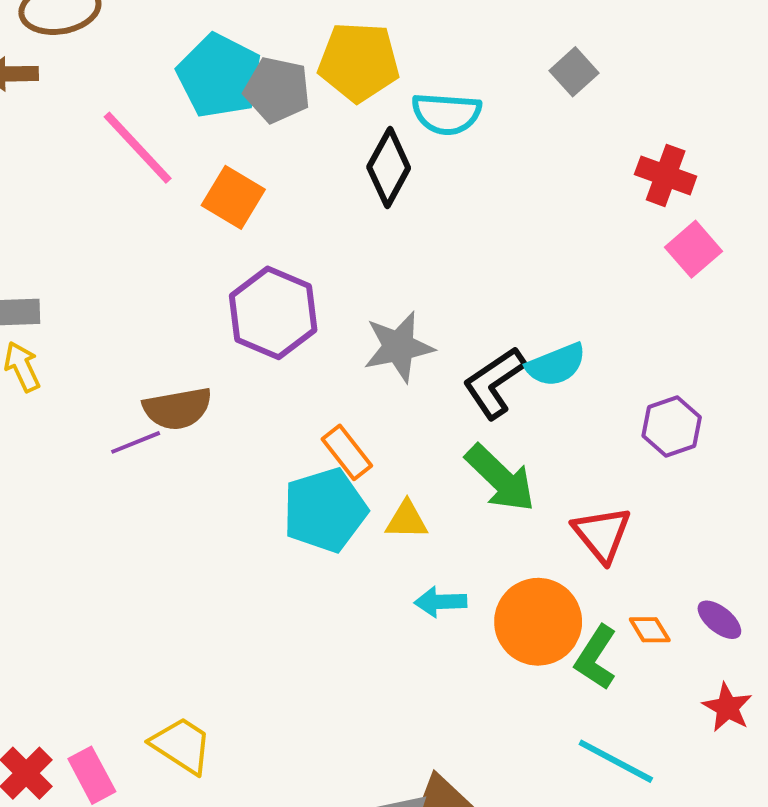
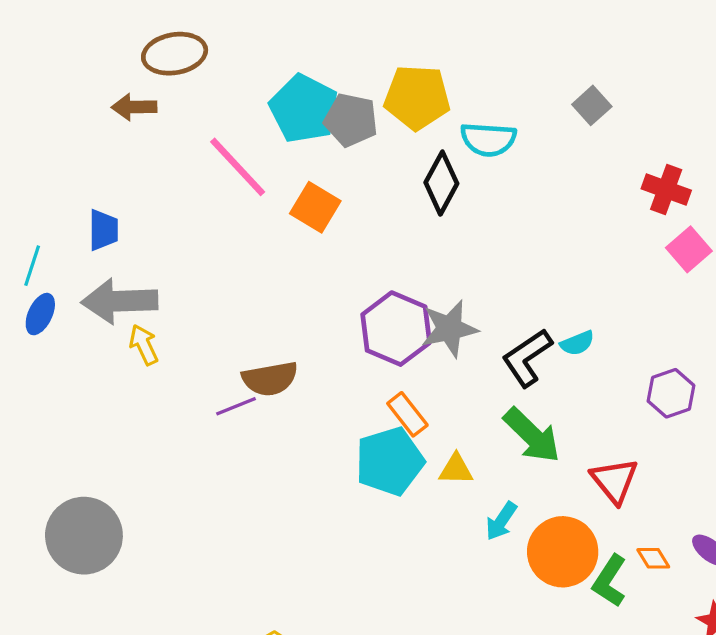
purple hexagon: (273, 313) -> (396, 329), moved
cyan semicircle: (556, 365) -> (577, 343), size x0.7
cyan arrow: (440, 602) -> (501, 521), moved, turned -54

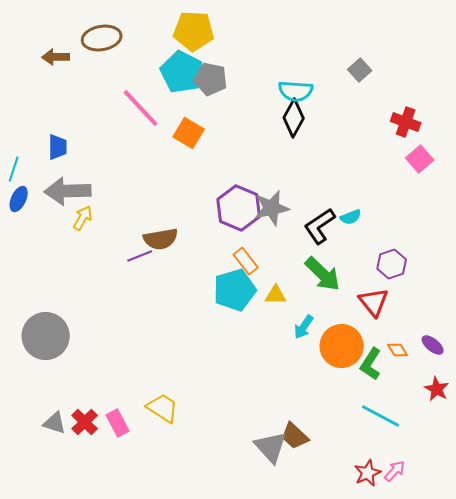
yellow pentagon: (417, 97) -> (194, 31), moved
brown arrow: (134, 107) -> (56, 57), moved
black diamond: (441, 183) -> (294, 118), moved
yellow arrow: (144, 345) -> (83, 218), turned 55
purple hexagon: (671, 393) -> (392, 264), moved

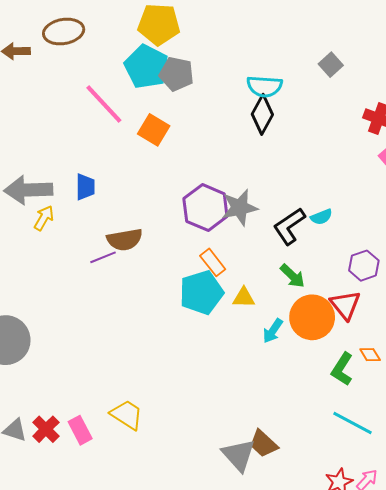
blue trapezoid: (58, 147) -> (85, 187), moved
green arrow: (323, 274) -> (292, 276), size x0.7
orange circle: (342, 346) -> (312, 317), moved

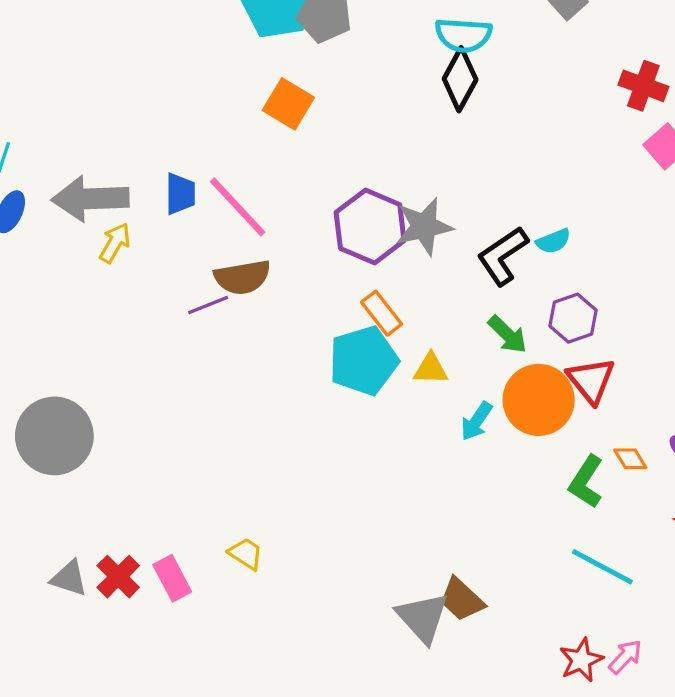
pink line: (104, 104) -> (238, 207), moved
purple hexagon: (364, 266) -> (573, 318), moved
yellow trapezoid: (127, 415) -> (246, 554), size x0.7

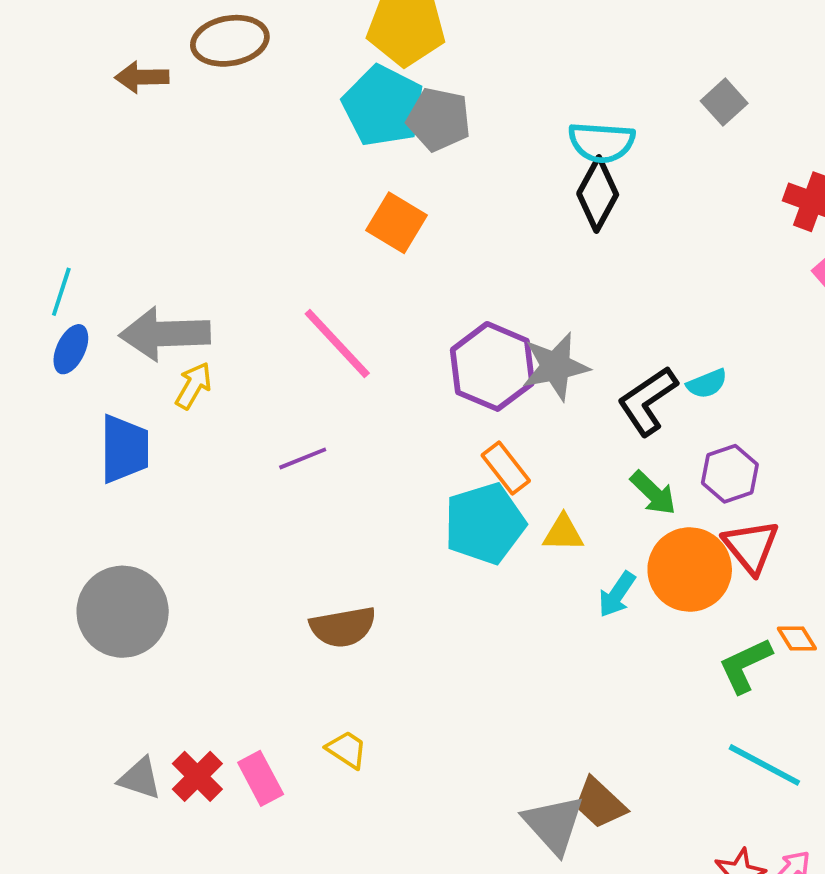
blue trapezoid: (180, 194) -> (125, 449), moved, size x1.4
brown semicircle: (242, 277) -> (343, 627), moved
green L-shape: (586, 482) -> (745, 665), turned 32

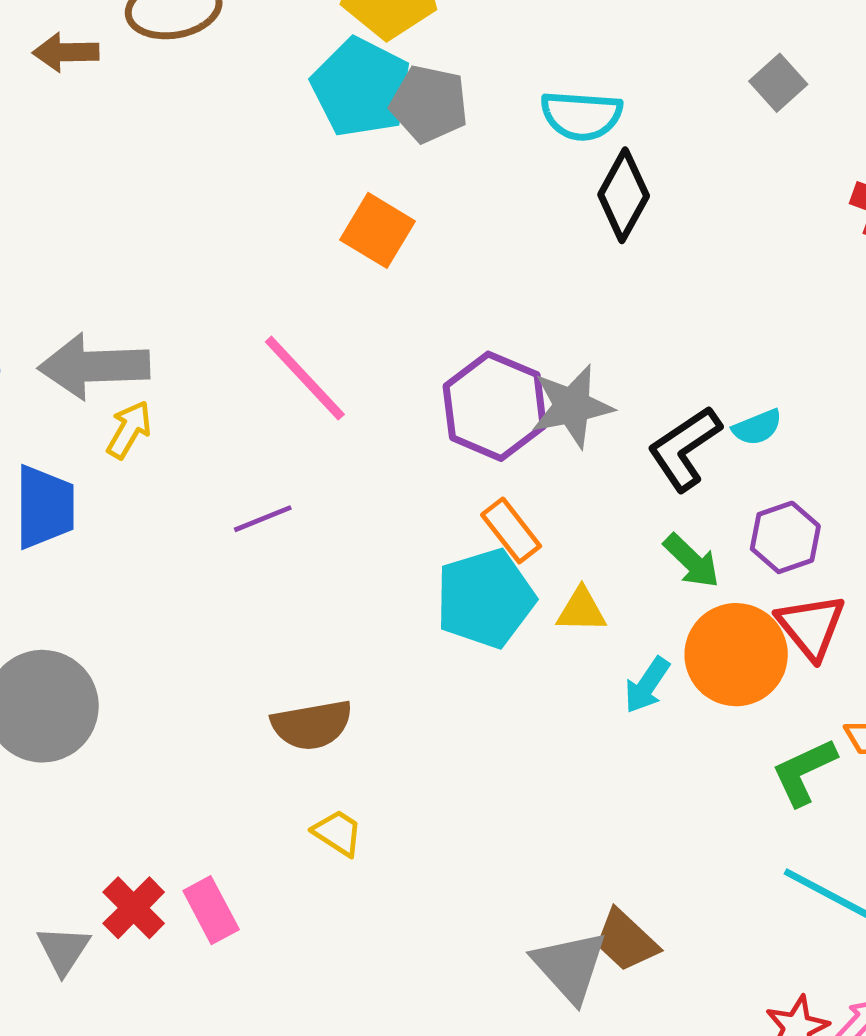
cyan semicircle: (602, 142) -> (581, 116), moved
yellow trapezoid: (347, 750) -> (338, 833), moved
gray triangle: (140, 778) -> (63, 950), moved, turned 45

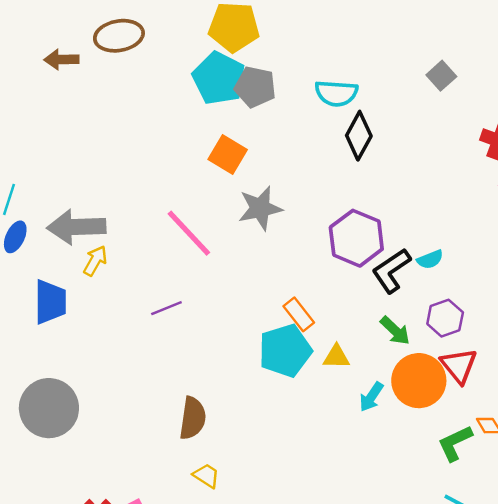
purple hexagon: (495, 406) -> (356, 238), moved
gray star: (572, 406) -> (260, 208), moved
brown semicircle: (312, 725) -> (193, 418), turned -72

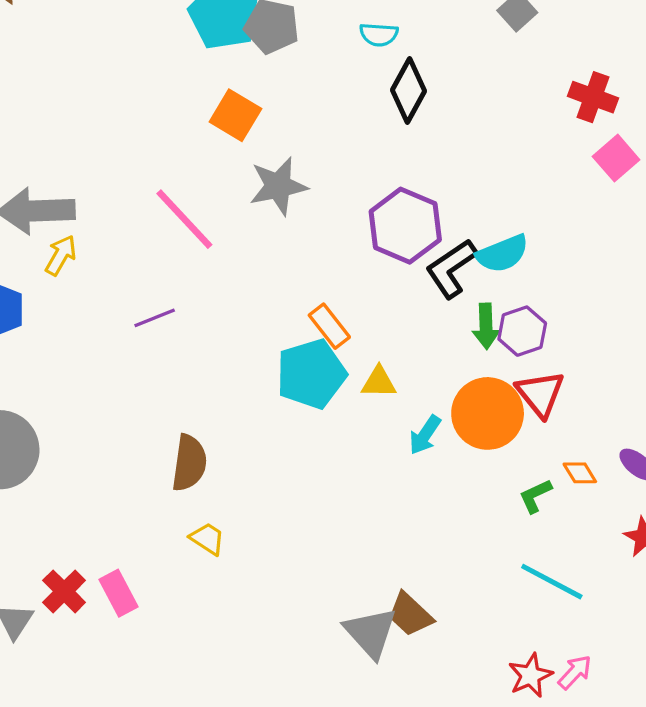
cyan semicircle: (336, 93) -> (379, 35), size x0.7
cyan semicircle: (430, 259) -> (502, 254), size x1.5
green arrow: (395, 331) -> (486, 326), moved, turned 44
green L-shape: (455, 443) -> (535, 496), size x0.7

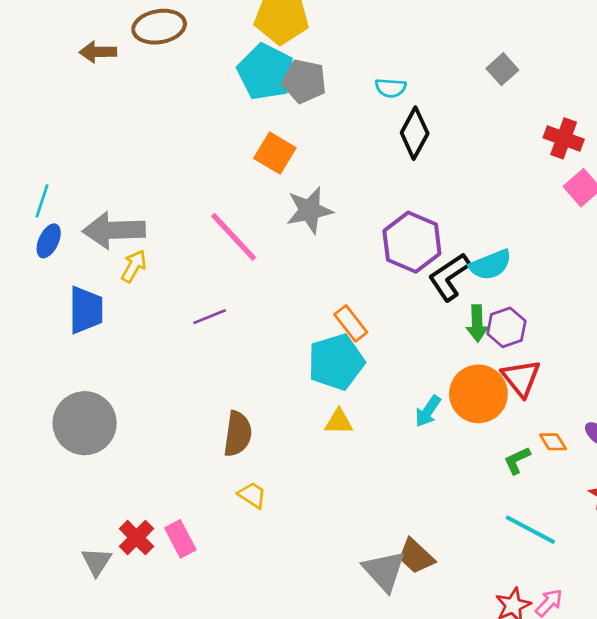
yellow triangle: (379, 382) -> (339, 422), moved

